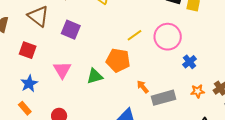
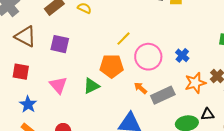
pink circle: (168, 37) -> (148, 57), moved
orange star: (198, 91) -> (195, 83), size x1.5

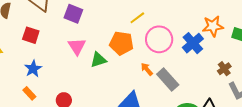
blue cross: (182, 55) -> (193, 43), size x1.5
orange star: (195, 83) -> (213, 26), moved
pink triangle: (58, 85) -> (77, 46), moved
gray rectangle: (163, 95) -> (168, 80), turned 65

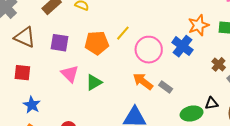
orange pentagon: (121, 43) -> (97, 43), moved
orange arrow: (147, 69) -> (143, 81), size x1.5
gray rectangle: (168, 80) -> (166, 87), size x0.6

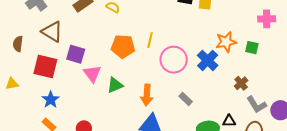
yellow line: (123, 33) -> (150, 40), turned -35
purple square: (60, 43) -> (76, 54), moved
red square: (22, 73) -> (45, 66), size x1.4
orange arrow: (143, 81) -> (147, 95), moved, turned -130

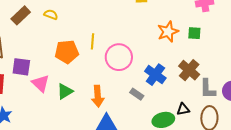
blue cross: (208, 60) -> (155, 75), moved
brown cross: (241, 83) -> (189, 70), size x1.5
gray L-shape: (257, 105) -> (208, 89), turned 40

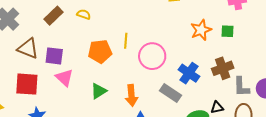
purple square: (21, 67) -> (54, 56), moved
brown cross: (189, 70) -> (223, 68), turned 30
pink triangle: (41, 83) -> (64, 78), moved
gray rectangle: (137, 94) -> (171, 93), size x1.5

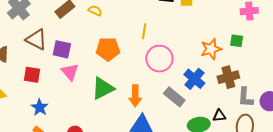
orange star: (201, 30) -> (211, 49), moved
yellow line: (126, 41) -> (144, 31), moved
red square: (27, 84) -> (32, 75), size x0.7
green triangle: (99, 91) -> (103, 88), size x1.4

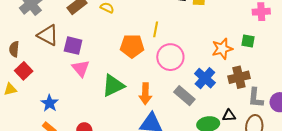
orange pentagon: (108, 49) -> (132, 46), moved
red square: (32, 75) -> (24, 71), moved, turned 36

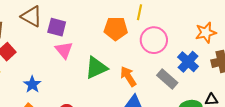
orange arrow: (145, 94) -> (128, 76), turned 145

